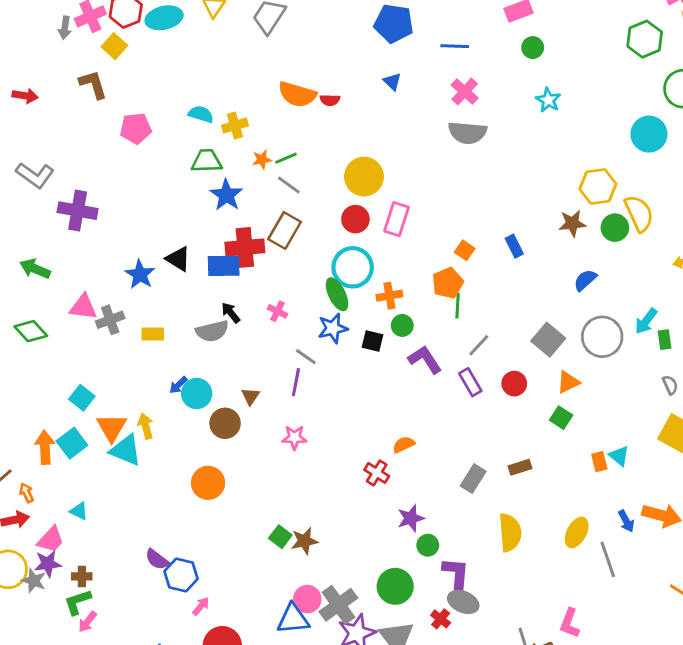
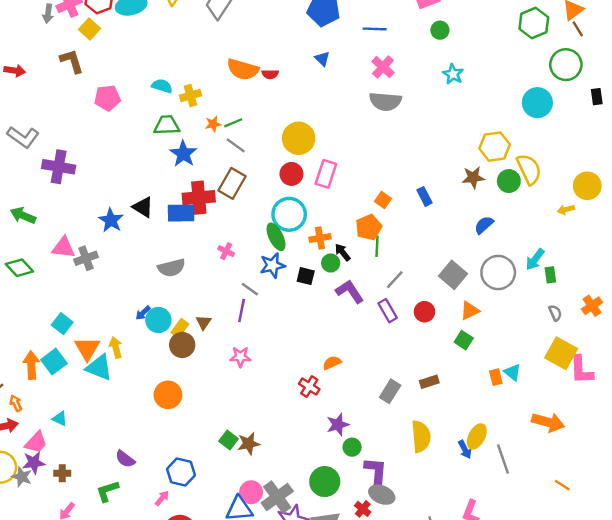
black arrow: (231, 313) -> (343, 252), moved
yellow rectangle: (153, 334) -> (180, 328), moved, turned -54
blue arrow: (626, 521) -> (465, 449), moved
blue hexagon: (181, 575) -> (181, 472), moved
green L-shape: (78, 602) -> (107, 491), moved

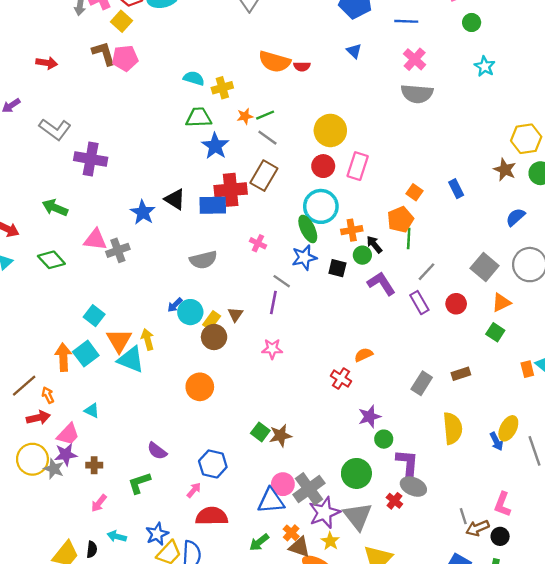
pink pentagon: (107, 98) -> (125, 58), moved
brown star: (473, 177) -> (505, 170), turned 30

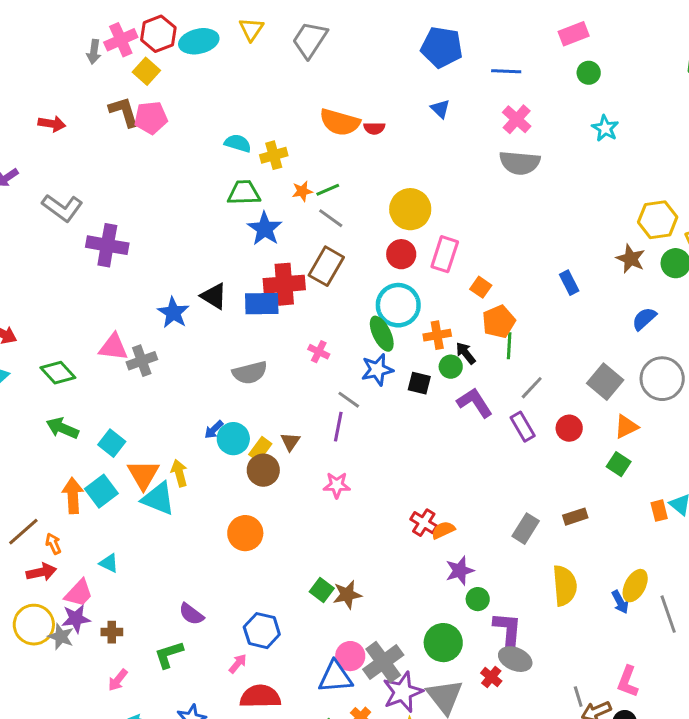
orange square: (415, 192) -> (481, 287), moved
green arrow: (55, 208) -> (62, 428), moved
orange semicircle: (364, 355) -> (443, 530), moved

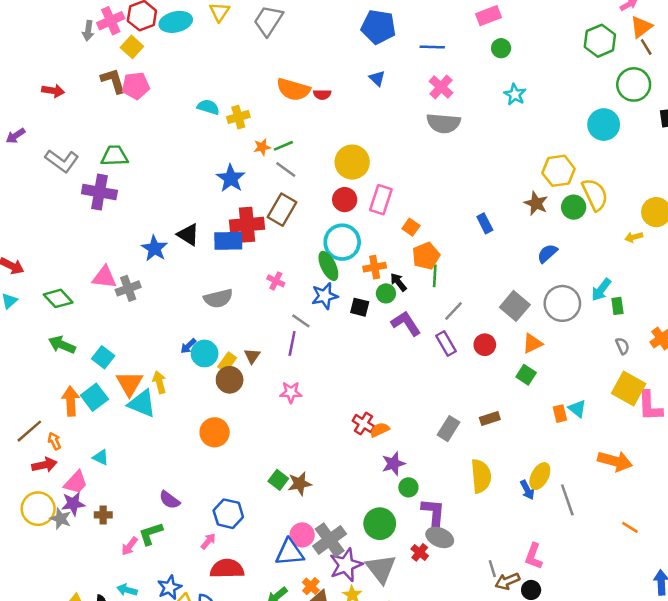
green trapezoid: (244, 193) -> (114, 156), moved
pink arrow: (118, 680) -> (129, 546), moved

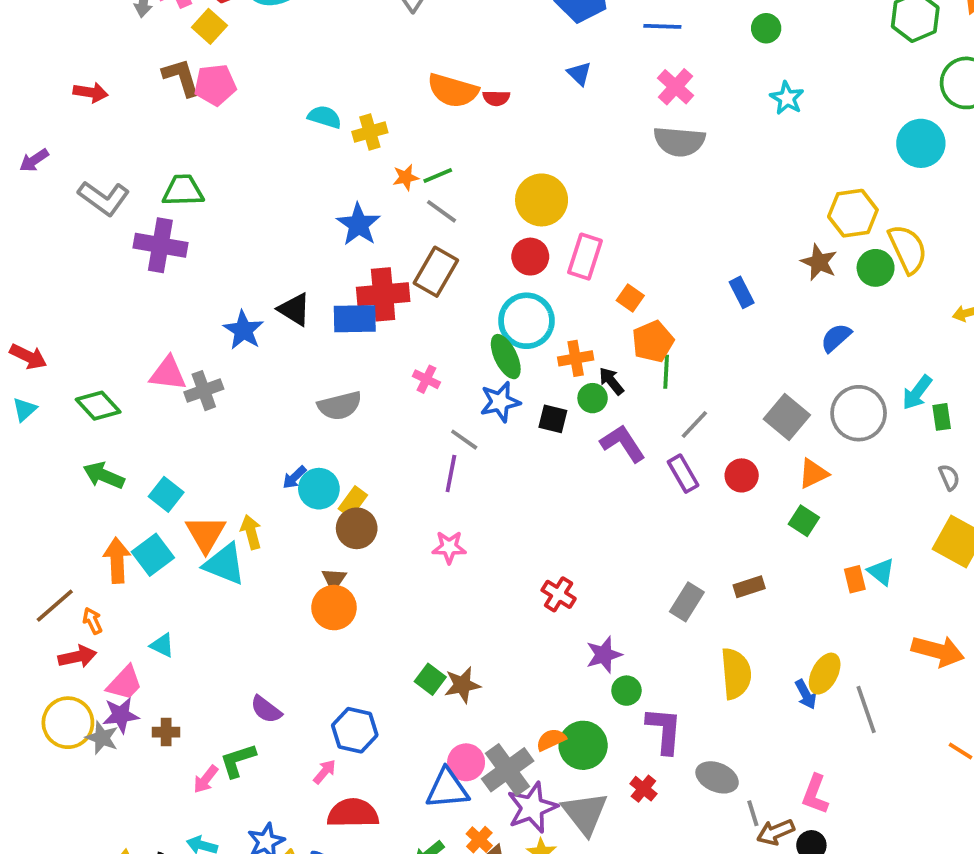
brown triangle: (252, 356) -> (334, 579), moved
orange semicircle: (380, 430) -> (551, 740), moved
gray ellipse: (440, 537) -> (717, 777), moved

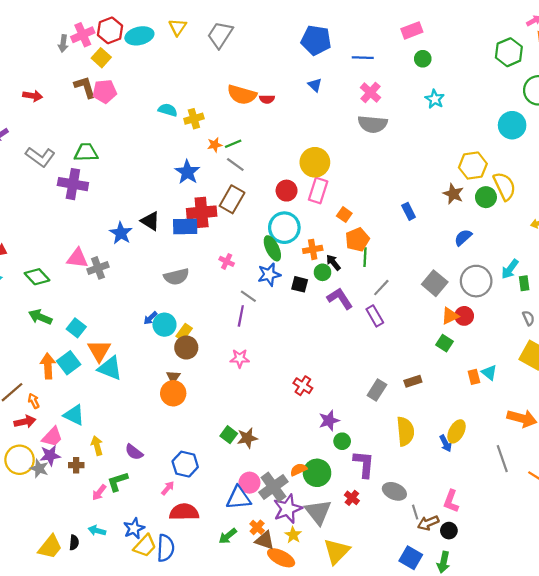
yellow circle: (542, 200) -> (315, 162), moved
red circle: (742, 475) -> (464, 316), moved
yellow arrow: (251, 532) -> (97, 446), moved
cyan triangle: (162, 645) -> (74, 415), size x1.5
gray line: (866, 709) -> (502, 459), moved

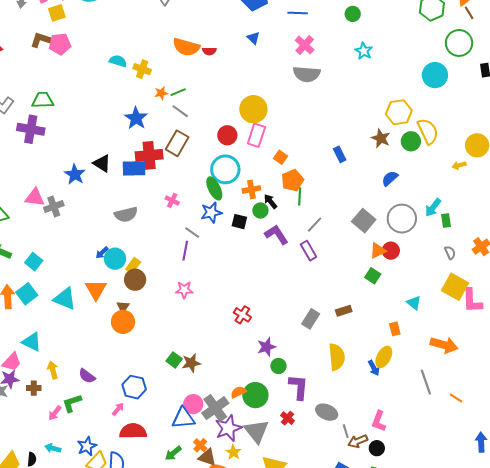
yellow square: (101, 58) -> (57, 13), turned 30
brown L-shape: (85, 87) -> (42, 40), turned -55
yellow cross: (194, 119) -> (142, 69), turned 36
orange triangle: (99, 351) -> (96, 290), moved
orange rectangle: (474, 377) -> (395, 329), moved

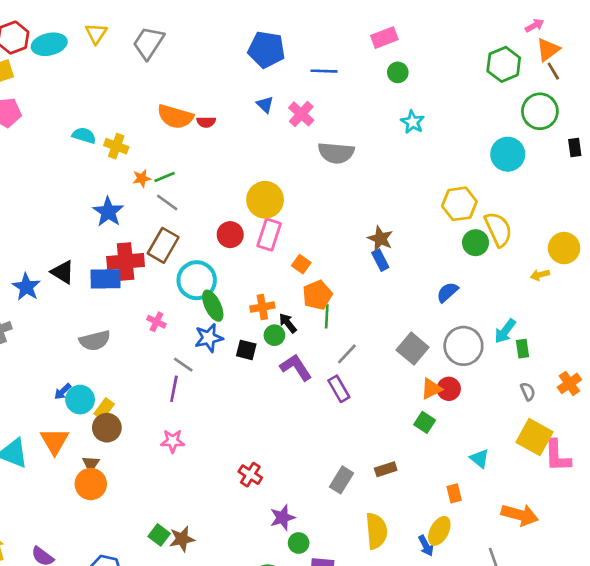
pink cross: (305, 45) -> (301, 114), moved
brown star: (381, 138) -> (380, 239), moved
cyan circle: (225, 169) -> (197, 280), moved

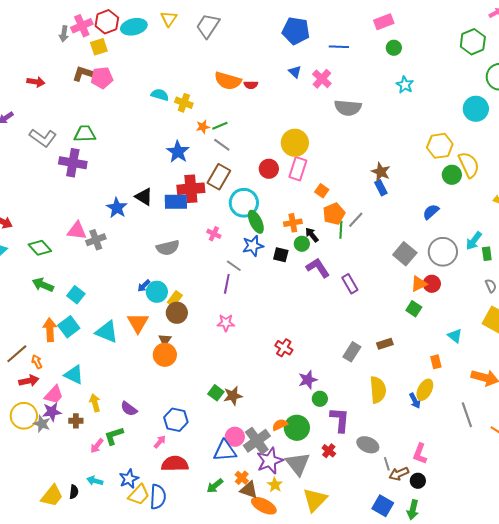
gray line: (347, 354) -> (356, 220), moved

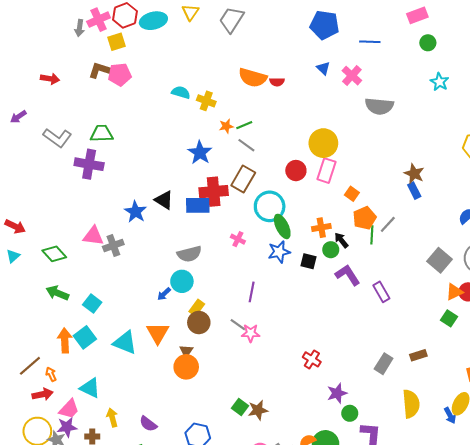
gray line: (234, 266) -> (238, 325), moved
cyan circle: (157, 292) -> (182, 281), moved

